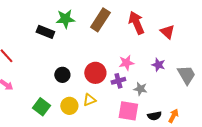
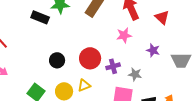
pink star: (126, 63) -> (124, 35), moved
gray trapezoid: (186, 75) -> (181, 60), turned 120

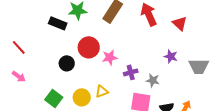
pink star: (124, 35) -> (110, 57), moved
red circle: (90, 58) -> (89, 47), moved
black circle: (57, 60) -> (67, 63), moved

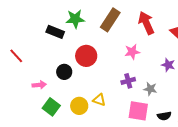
pink star: (110, 57) -> (132, 52), moved
pink arrow: (19, 76) -> (39, 85), moved, turned -40
yellow triangle: (102, 91) -> (99, 100), turned 40

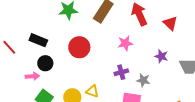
black rectangle: (55, 32) -> (38, 40), moved
black circle: (64, 72) -> (45, 63), moved

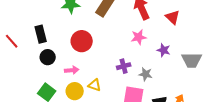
black rectangle: (38, 40) -> (41, 34), turned 54
pink star: (125, 43) -> (139, 37), moved
pink arrow: (32, 76) -> (72, 70), moved

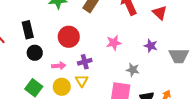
pink star: (139, 37) -> (114, 43), moved
purple cross: (124, 66) -> (85, 62), moved
yellow triangle: (95, 85) -> (82, 81), turned 40

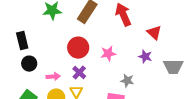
red triangle: (160, 13) -> (154, 33), moved
red circle: (69, 37) -> (78, 48), moved
purple cross: (85, 62) -> (79, 73), turned -32

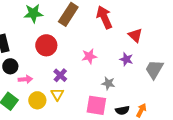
red circle: (78, 48) -> (46, 45), moved
gray trapezoid: (173, 67) -> (154, 69), turned 120
pink arrow: (53, 77) -> (25, 79), moved

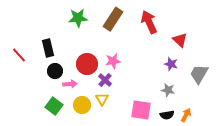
red circle: (46, 45) -> (87, 64), moved
pink star: (89, 56) -> (113, 61), moved
gray star: (108, 83) -> (168, 90), moved

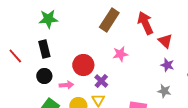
green star: (78, 18) -> (48, 19), moved
red triangle: (180, 40) -> (165, 41), moved
pink star: (113, 61) -> (120, 54), moved
black circle: (55, 71) -> (44, 76), moved

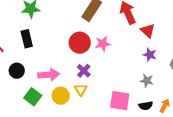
red circle: (83, 65) -> (80, 43), moved
black circle: (44, 76) -> (17, 71), moved
pink arrow: (66, 85) -> (49, 75), size x1.5

